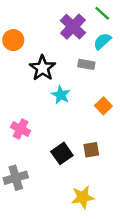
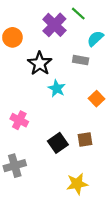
green line: (102, 13) -> (78, 14), moved
purple cross: (73, 27) -> (54, 25), moved

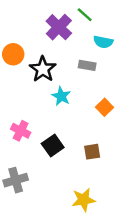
orange circle: (12, 37) -> (13, 54), moved
cyan semicircle: (95, 39) -> (103, 42), turned -126
black square: (58, 143) -> (53, 146), moved

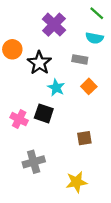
green line: (85, 15) -> (97, 13), moved
orange square: (104, 107) -> (89, 86), moved
black square: (53, 146) -> (44, 113), moved, turned -36
gray cross: (16, 180) -> (34, 162), moved

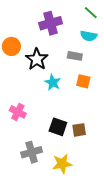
purple cross: (54, 25) -> (51, 23), turned 30
orange square: (89, 86) -> (83, 81), turned -32
black square: (44, 113) -> (58, 127), moved
yellow star: (76, 182) -> (62, 164), moved

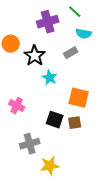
green line: (91, 13) -> (75, 12), moved
gray rectangle: (75, 56) -> (71, 53), turned -40
orange square: (83, 81) -> (79, 98), moved, size x1.5
yellow star: (62, 164) -> (50, 166), moved

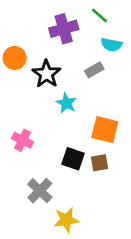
gray cross: (30, 144) -> (40, 191), turned -30

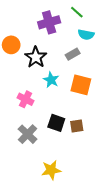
orange square: (105, 130) -> (81, 85), moved
pink cross: (23, 140) -> (26, 99), moved
gray cross: (40, 191) -> (28, 134), moved

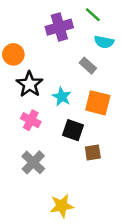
gray rectangle: (73, 54) -> (88, 66), turned 72
black star: (36, 57) -> (29, 84), moved
black square: (56, 123) -> (73, 130), moved

